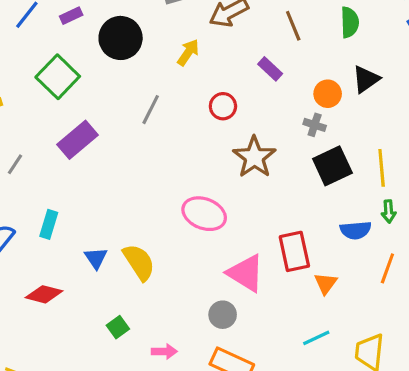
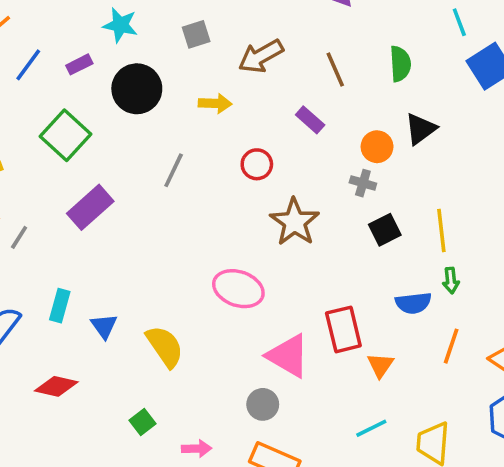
yellow arrow: (188, 52) -> (215, 103), turned 60
black square: (332, 166) -> (385, 230), size x0.7
blue triangle: (96, 258) -> (104, 326), moved

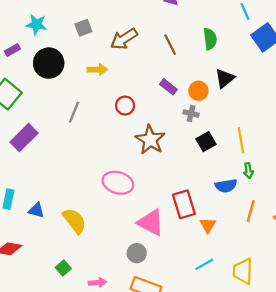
purple rectangle: (310, 120) -> (168, 87), moved
blue triangle: (104, 326) -> (36, 210), turned -36

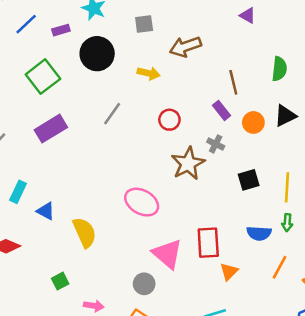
brown line: (170, 45) -> (233, 82), moved
gray cross: (191, 114) -> (216, 144), moved

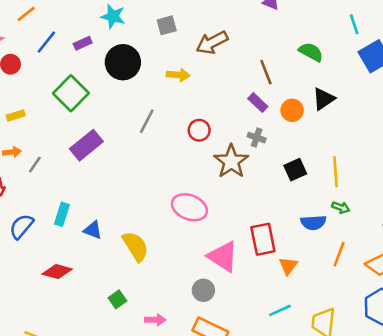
green semicircle: (279, 69) -> (311, 52), turned -60
red circle: (169, 120) -> (199, 130), moved
green arrow: (287, 223) -> (341, 208), turned -66

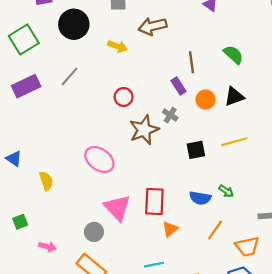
gray line: (147, 121) -> (69, 77), moved
yellow line: (335, 172) -> (235, 142), moved, turned 65
yellow semicircle: (135, 246) -> (46, 181), size x0.7

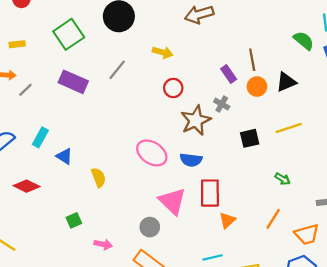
yellow arrow: (117, 46) -> (163, 52), moved
green semicircle: (233, 55) -> (304, 41), moved
brown line: (192, 62) -> (252, 60), moved
purple rectangle: (26, 86) -> (73, 82), turned 52
blue semicircle: (200, 198) -> (191, 160), moved

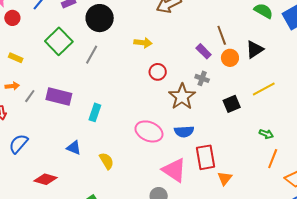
yellow rectangle: (17, 44) -> (16, 58), turned 40
gray line: (117, 70) -> (92, 55), moved
purple rectangle: (73, 82) -> (59, 96), moved
cyan rectangle: (40, 137) -> (95, 112), moved
orange line: (273, 219) -> (273, 159), moved

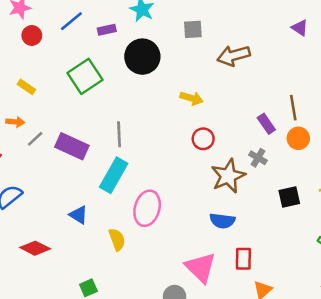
gray line: (92, 55) -> (119, 134), moved, turned -42
cyan rectangle: (95, 112) -> (114, 175), size x1.5
pink ellipse: (149, 131) -> (147, 208), moved, turned 72
red rectangle: (206, 157) -> (243, 259), size x0.7

